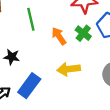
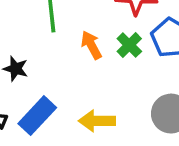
yellow arrow: (69, 69) -> (97, 121), moved

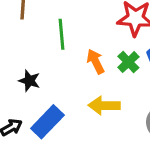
yellow arrow: (97, 121) -> (104, 106), moved

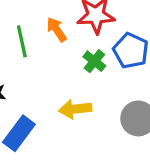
orange arrow: (96, 61) -> (57, 29), moved

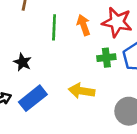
green cross: (94, 61) -> (106, 58), turned 30

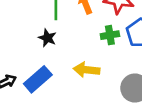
black star: (22, 62) -> (47, 38), moved

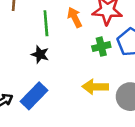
yellow arrow: (86, 70) -> (95, 87), moved

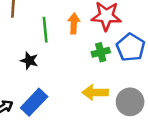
orange arrow: (75, 17) -> (74, 23), turned 30
black star: (40, 54) -> (29, 61), moved

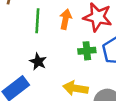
black star: (29, 61) -> (38, 62), moved

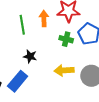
green cross: (87, 51) -> (66, 39), turned 32

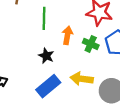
orange arrow: (44, 18) -> (67, 35), moved
blue rectangle: (18, 81) -> (48, 86), moved

